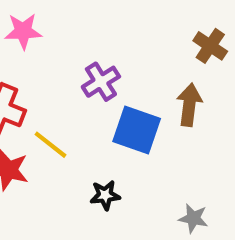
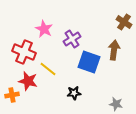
pink star: (23, 31) -> (44, 29), moved, turned 30

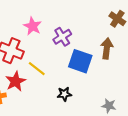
red star: (28, 81) -> (16, 81), turned 30

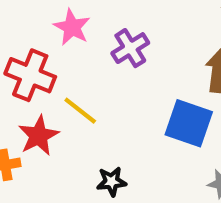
blue square: (80, 61) -> (189, 123), moved
black star: (64, 94) -> (112, 182), moved

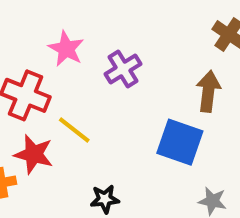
red star: (39, 136) -> (34, 154), turned -30

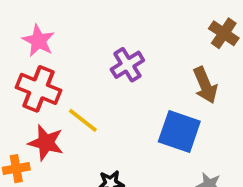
pink star: (66, 49) -> (38, 41), moved
brown arrow: (208, 91) -> (205, 85), turned 150

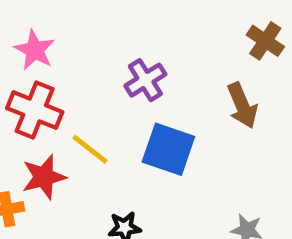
blue square: (179, 131) -> (168, 149), moved
red star: (46, 143) -> (44, 177), turned -30

